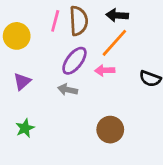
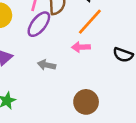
purple ellipse: (74, 61) -> (39, 24), moved

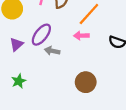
purple ellipse: (39, 24) -> (41, 35), moved

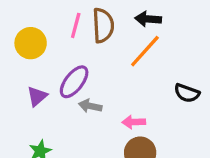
pink arrow: (81, 36) -> (134, 122), moved

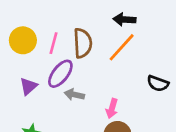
pink line: (76, 25) -> (53, 43), moved
brown semicircle: (103, 25) -> (83, 43), moved
pink arrow: (134, 122) -> (112, 108), turned -72

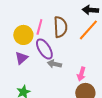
yellow circle: (23, 40) -> (23, 35), moved
purple ellipse: (60, 74) -> (44, 49), turned -70

